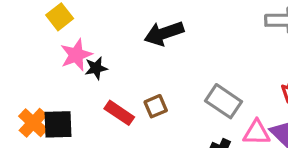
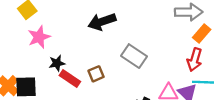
black star: (96, 68) -> (57, 63), moved
gray rectangle: (223, 101) -> (134, 56), moved

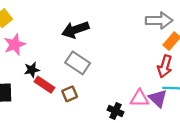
gray rectangle: (134, 56) -> (78, 63), moved
brown square: (96, 74) -> (70, 94), moved

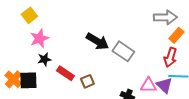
black arrow: (75, 30) -> (97, 41), moved, turned -130
gray rectangle: (78, 63) -> (123, 51), moved
black star: (32, 70) -> (44, 59), moved

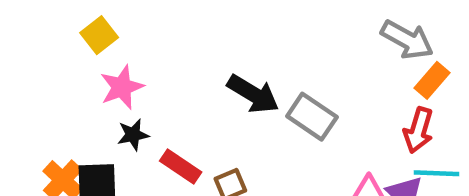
gray arrow: (165, 17) -> (407, 40), turned 30

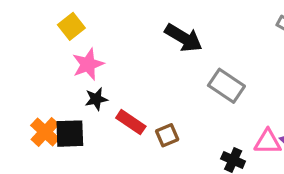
black arrow: (253, 94) -> (184, 38), moved

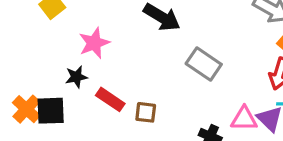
pink star: (88, 64) -> (94, 43), moved
brown square: (167, 135) -> (146, 112), turned 30

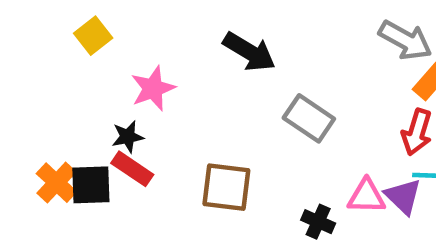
red rectangle: (110, 99) -> (132, 169), moved
brown square: (146, 112) -> (226, 187), size x1.6

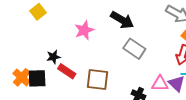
black arrow: (249, 52) -> (122, 20), moved
pink star: (153, 88) -> (84, 30), moved
red rectangle: (132, 169) -> (67, 71), moved

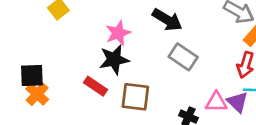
black star: (53, 57) -> (114, 60), moved, size x1.6
black square: (37, 78) -> (32, 75), moved

